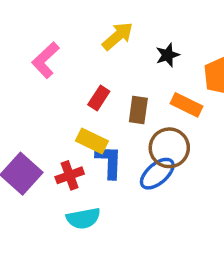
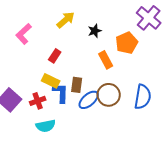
orange rectangle: (186, 105) -> (106, 60), turned 36
brown rectangle: (138, 110) -> (77, 85), moved
brown circle: (169, 148) -> (109, 95), moved

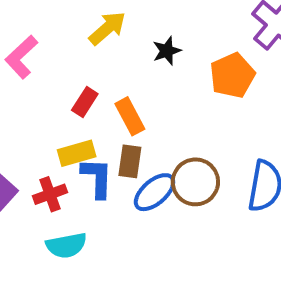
orange rectangle: (106, 60) -> (130, 116), moved
yellow rectangle: (51, 81) -> (77, 153), turned -42

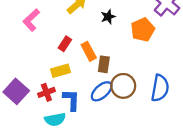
brown rectangle: (130, 161) -> (104, 64), moved
blue L-shape: (97, 178) -> (71, 100), moved

